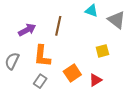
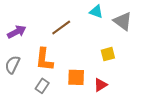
brown line: (58, 26) -> (61, 28), turned 42
purple arrow: (27, 30) -> (17, 32), moved
orange square: (72, 73) -> (76, 77), turned 36

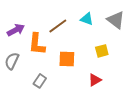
cyan triangle: (96, 12) -> (87, 19), moved
orange L-shape: (44, 59) -> (37, 44), moved
orange square: (76, 77) -> (67, 59), moved

